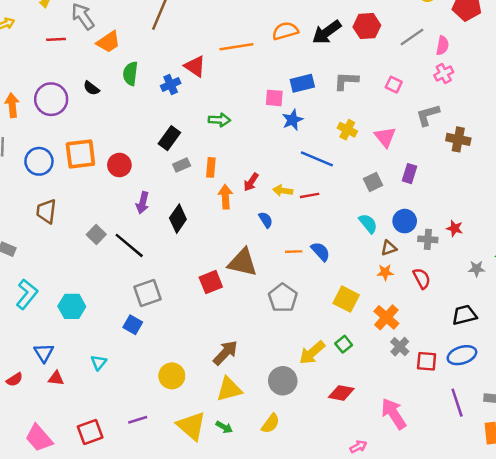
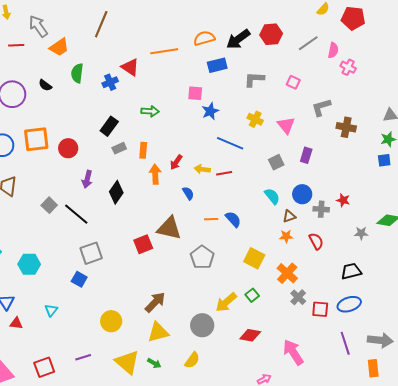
pink cross: (444, 74) -> (348, 67), moved, turned -35
blue rectangle: (302, 83) -> (217, 65), moved

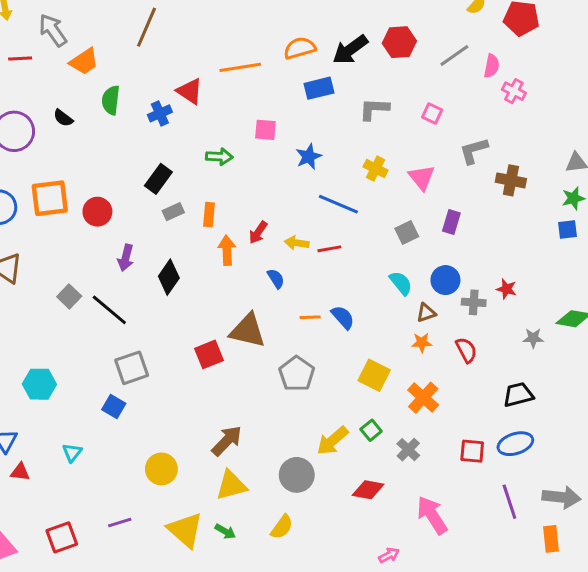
pink square: (195, 93) -> (265, 130), moved
gray cross: (298, 297) -> (408, 450), moved

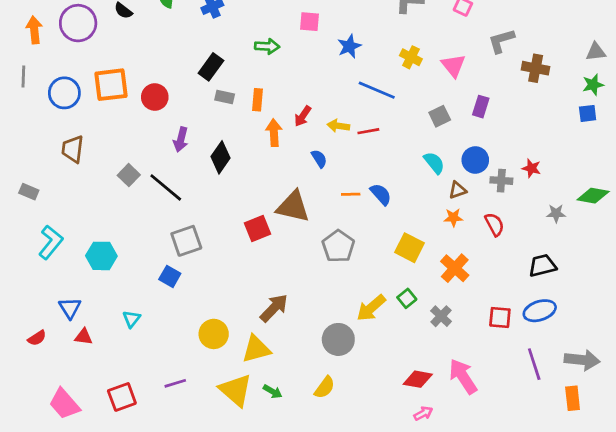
gray rectangle: (173, 212) -> (225, 97), turned 36
yellow triangle: (231, 485) -> (256, 349), moved
red diamond: (368, 490) -> (418, 379), moved

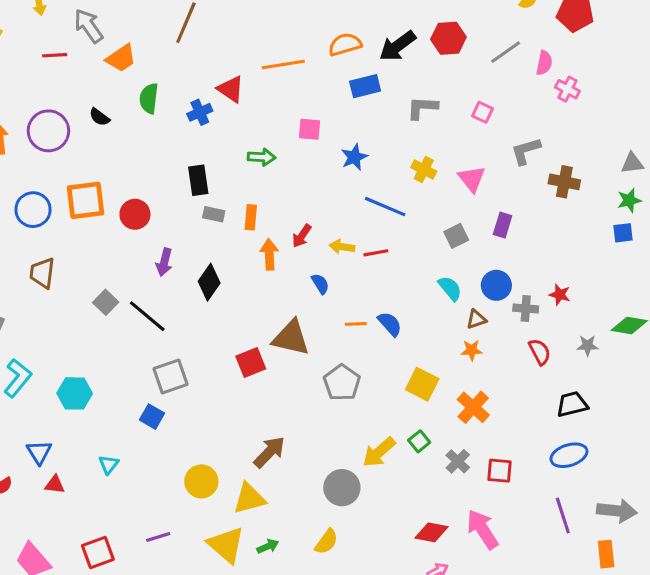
black rectangle: (211, 67) -> (198, 180), turned -44
red semicircle: (494, 224) -> (540, 352), moved
red square: (500, 318) -> (499, 471), moved
green arrow: (273, 391) -> (268, 546), turned -54

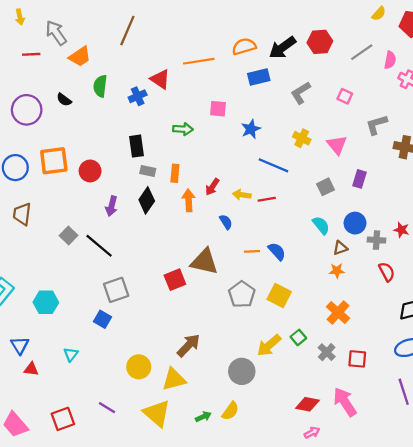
gray L-shape: (422, 108) -> (301, 93), turned -35
black diamond: (209, 282) -> (147, 200), moved
yellow square: (422, 384) -> (279, 296), moved
purple line: (158, 537) -> (107, 408), turned 48
green arrow: (268, 546) -> (203, 417), moved

